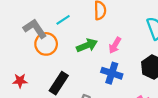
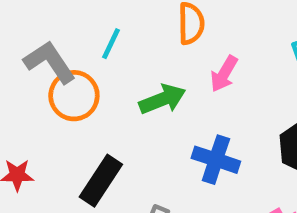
cyan line: (63, 20) -> (111, 44), turned -32
pink arrow: (115, 45) -> (224, 74), moved

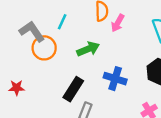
pink arrow: (224, 74) -> (118, 23), moved
black rectangle: (101, 181) -> (73, 89), moved

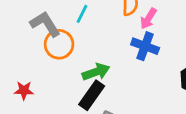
green arrow: (88, 49) -> (96, 72), moved
blue cross: (115, 79) -> (145, 46), moved

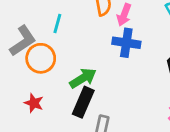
gray L-shape: (45, 24) -> (23, 41), turned 100
red star: (24, 90) -> (34, 103), moved, turned 30

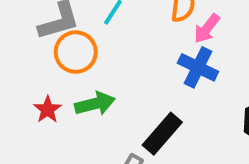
green arrow: (83, 78) -> (95, 104), moved
black rectangle: (83, 102) -> (162, 134), moved

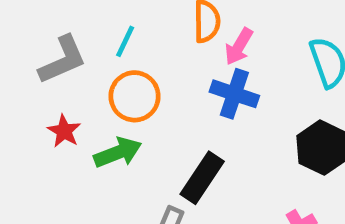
orange circle: (76, 52) -> (135, 96), moved
red star: (48, 110) -> (64, 131), moved

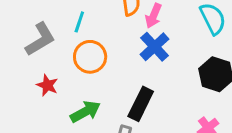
blue cross: (234, 94) -> (155, 47), turned 36
green arrow: (118, 153) -> (85, 112), moved

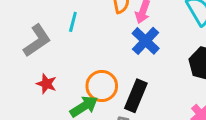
orange circle: (90, 57) -> (102, 86), moved

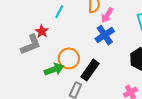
gray L-shape: (37, 41) -> (31, 45), moved
red star: (46, 84) -> (42, 31), moved

